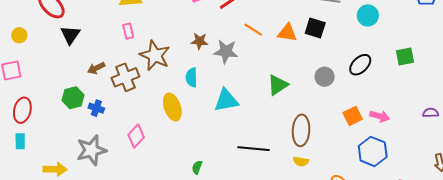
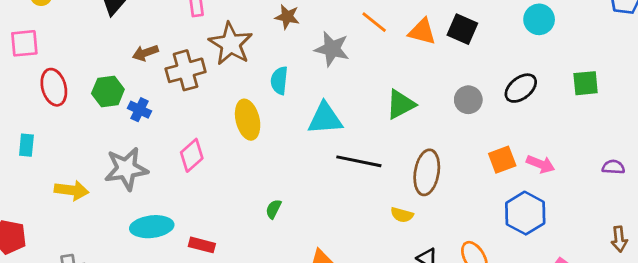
brown star: (199, 41) -> (287, 17), moved
red ellipse: (22, 110) -> (54, 87), moved, turned -35
black line: (254, 149) -> (359, 161), moved
yellow semicircle: (301, 161) -> (402, 215), moved

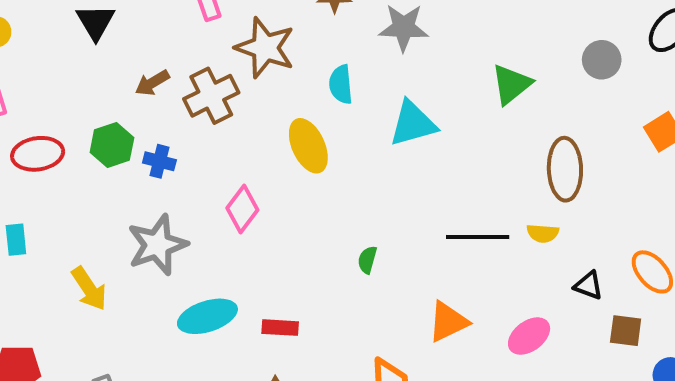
red ellipse: (54, 87) -> (38, 154), turned -72
black line: (359, 161) -> (478, 237), moved
yellow arrow: (72, 190) -> (89, 289), turned 60

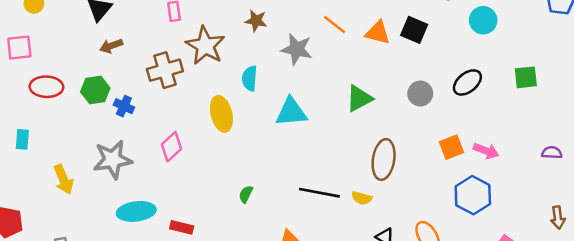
brown arrow: (152, 83) -> (111, 46), moved

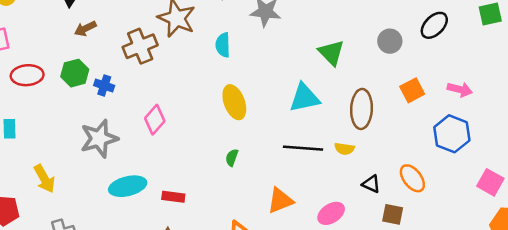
green triangle: (359, 98) -> (331, 53), turned -40
cyan triangle: (291, 112) -> (304, 98), moved
yellow ellipse: (221, 114) -> (234, 102), moved
orange square: (451, 147) -> (412, 90), moved
yellow arrow: (64, 180) -> (44, 179), moved

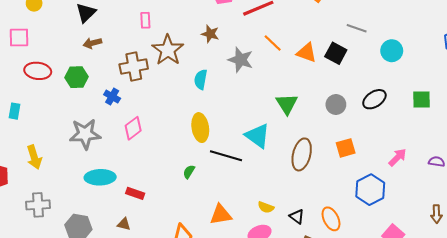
blue cross: (104, 86) -> (112, 97), moved
pink arrow: (460, 89) -> (397, 157), moved, turned -72
cyan triangle: (304, 98) -> (258, 136), turned 36
black line: (303, 148) -> (226, 156), moved
yellow semicircle: (344, 149) -> (266, 207), moved

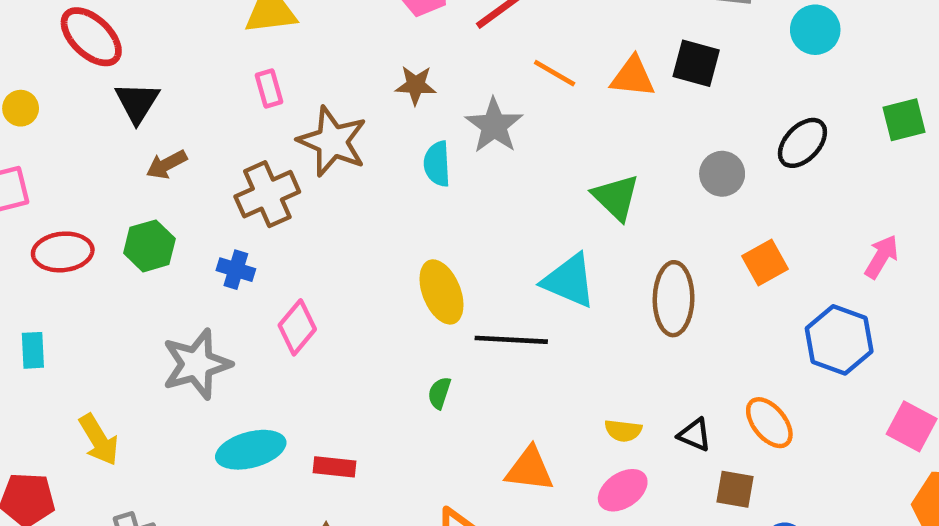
gray star: (241, 60) -> (494, 126), turned 30
cyan semicircle: (201, 79) -> (437, 164), moved
orange triangle: (221, 215) -> (530, 469), turned 30

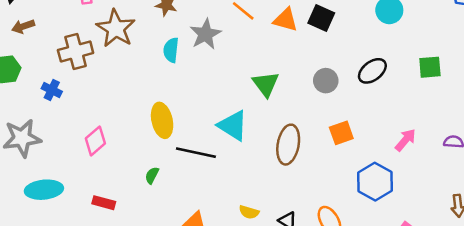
pink diamond: (297, 327) -> (95, 141), moved
red rectangle: (334, 467) -> (104, 203), moved

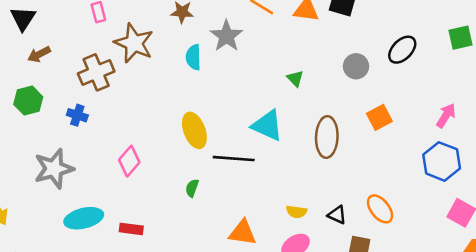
green triangle: (266, 84) -> (295, 78), size x0.6
blue hexagon: (375, 182) -> (442, 161), moved
red rectangle: (104, 203) -> (131, 229), moved

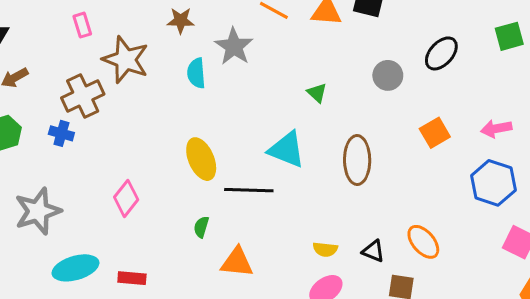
blue cross: (77, 115) -> (61, 133), moved
pink arrow: (446, 115) -> (496, 129), turned -130
orange square: (379, 117) -> (435, 133), moved
orange triangle: (243, 233) -> (237, 262), moved

